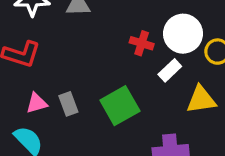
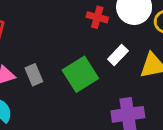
white rectangle: (170, 70) -> (118, 55), moved

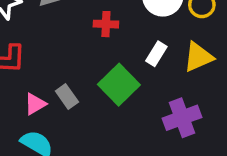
red cross: (97, 17) -> (106, 24), moved

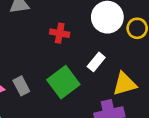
yellow triangle: (198, 57) -> (125, 84), moved

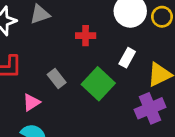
gray rectangle: (21, 86) -> (57, 78), moved

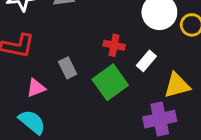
red cross: (86, 36) -> (114, 45), moved

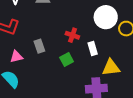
white rectangle: (146, 61) -> (93, 49), turned -64
green square: (110, 82) -> (67, 60), size x0.6

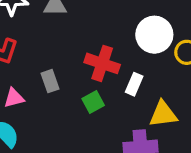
red cross: (72, 35) -> (102, 63), size x1.5
white rectangle: (93, 49) -> (134, 84), turned 40

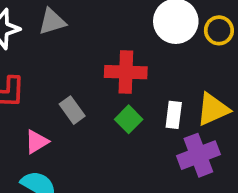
white rectangle: (134, 84) -> (174, 115), moved

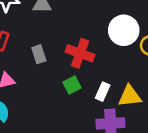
gray rectangle: (72, 110) -> (39, 54), moved

